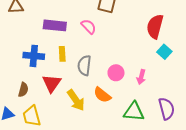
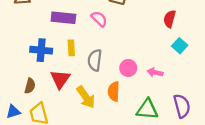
red semicircle: (155, 26) -> (170, 19), size x0.7
pink arrow: (141, 77) -> (155, 72), turned 88
orange semicircle: (102, 95) -> (114, 91), turned 54

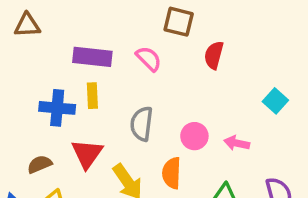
red semicircle: (170, 19) -> (214, 55), moved
yellow rectangle: (71, 48) -> (92, 96), moved
brown semicircle: (30, 86) -> (40, 164), turned -128

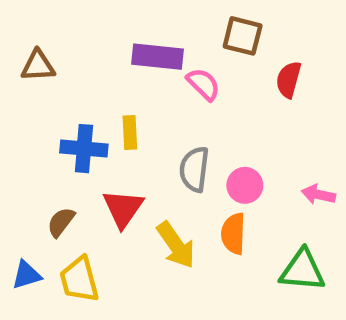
brown triangle: (27, 25) -> (38, 66), moved
purple rectangle: (92, 57) -> (157, 57), moved
pink circle: (194, 136) -> (245, 185), moved
brown semicircle: (40, 164) -> (61, 222), turned -30

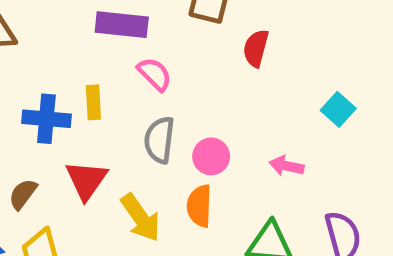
pink semicircle: (203, 84) -> (155, 74), moved

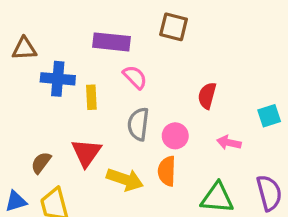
red semicircle: (256, 48) -> (207, 96), moved
cyan square: (338, 109) -> (269, 116), moved, turned 30
blue cross: (46, 119) -> (58, 79), moved
yellow arrow: (141, 218) -> (125, 179), turned -36

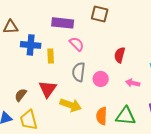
orange semicircle: (167, 171) -> (102, 116), moved

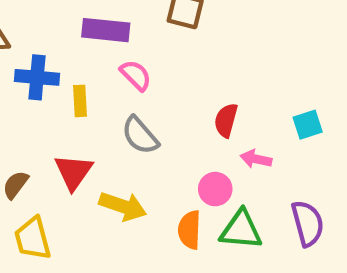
red semicircle: (120, 55) -> (226, 120), moved
gray semicircle: (79, 72) -> (140, 135), turned -48
pink circle: (101, 79) -> (215, 189), moved

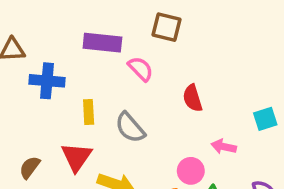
pink semicircle: (136, 75) -> (141, 69), moved
yellow rectangle: (80, 101) -> (89, 112), moved
red semicircle: (226, 120) -> (192, 98), moved, turned -32

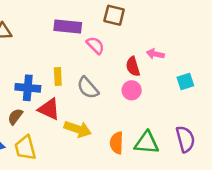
blue cross: (47, 81) -> (28, 88), moved
pink arrow: (224, 147) -> (155, 54), moved
red triangle: (76, 157) -> (49, 109), turned -40
pink circle: (191, 171) -> (132, 90), moved

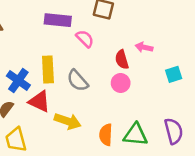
yellow rectangle: (58, 77) -> (48, 69), size x1.5
blue cross: (28, 88) -> (18, 81), turned 30

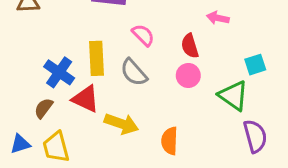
pink semicircle: (85, 39) -> (143, 35), moved
pink arrow: (144, 47) -> (218, 18), moved
green triangle: (135, 135) -> (233, 96), moved, turned 30

